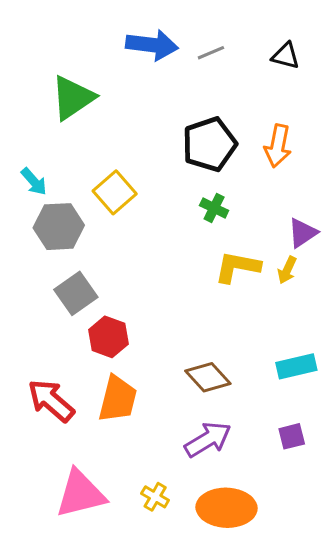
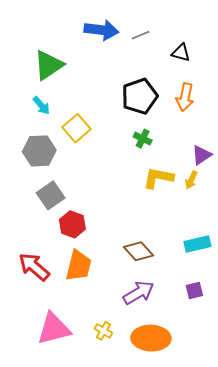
black triangle: (286, 56) -> (181, 53), moved
cyan arrow: (34, 182) -> (41, 105), moved

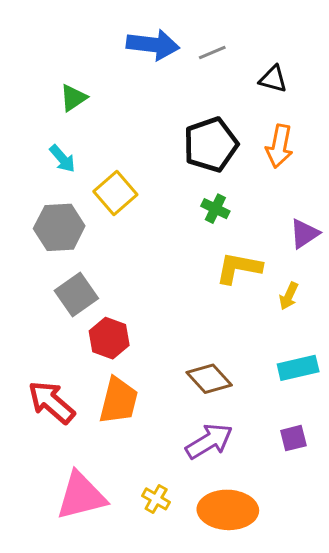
green triangle: (49, 65) -> (73, 98), size x0.6
yellow arrow: (191, 180) -> (289, 296), moved

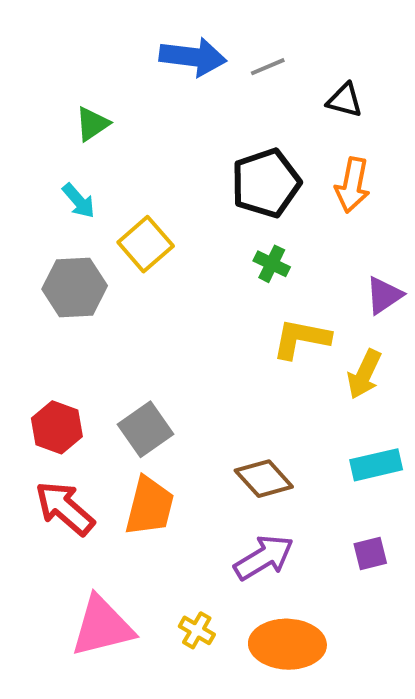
gray square: (76, 294) -> (146, 429), moved
yellow arrow: (289, 296) -> (364, 374), size x1.4
red hexagon: (109, 338) -> (57, 427), moved

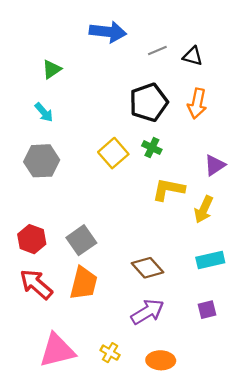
gray line: (268, 67) -> (157, 51), moved
yellow square: (146, 244) -> (113, 153), moved
orange ellipse: (287, 644) -> (161, 360), size x0.7

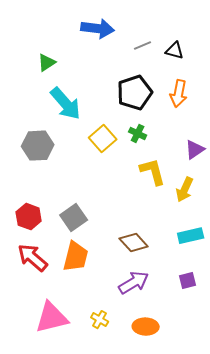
cyan arrow: (44, 112) -> (66, 104), moved, size x1.8
yellow L-shape: (168, 189) -> (153, 172), turned 64

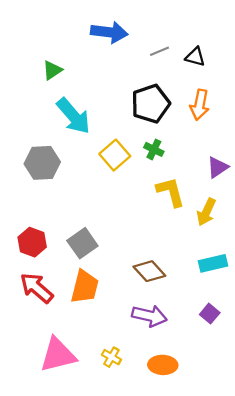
purple square: (188, 281) -> (210, 314), turned -36
purple arrow: (134, 283) -> (149, 316), turned 44

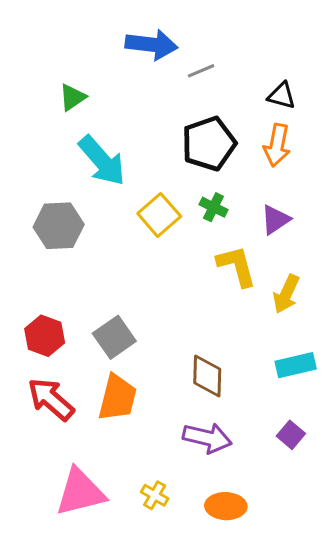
gray line: (159, 51) -> (201, 71), moved
black triangle: (195, 57) -> (282, 96), moved
purple triangle: (217, 167) -> (275, 220), moved
brown diamond: (149, 271) -> (207, 376), turned 44

